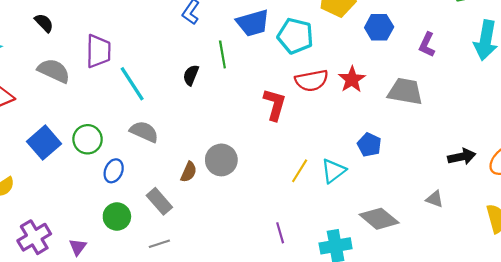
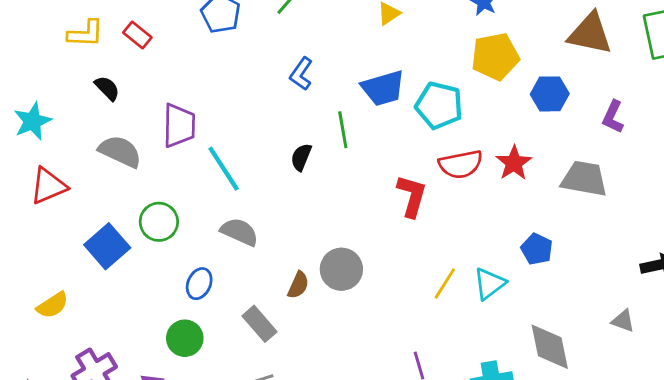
green circle: (88, 139) -> (159, 222), moved
green circle: (117, 217) -> (185, 338), moved
gray diamond: (379, 219) -> (550, 347), turned 39

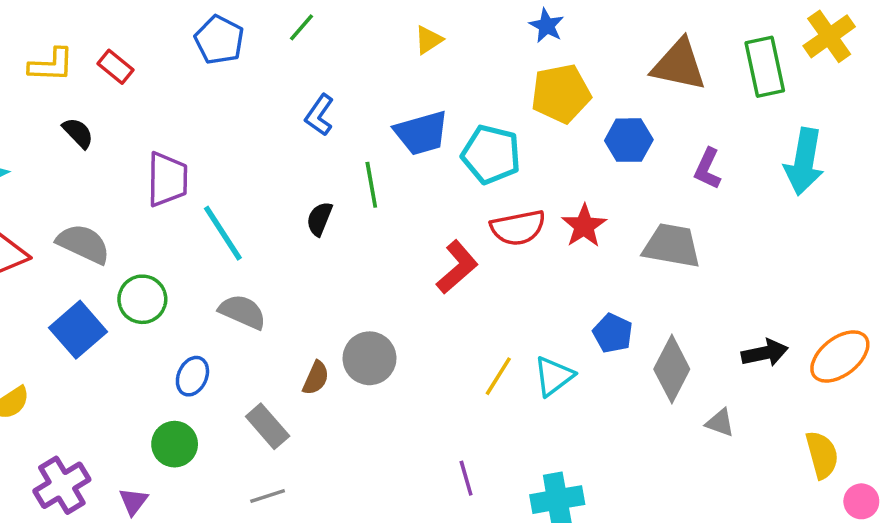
gray semicircle: (120, 151) -> (83, 244), moved
red L-shape: (412, 196) -> (457, 267), turned 33
gray diamond: (550, 347) -> (672, 369), moved, turned 39

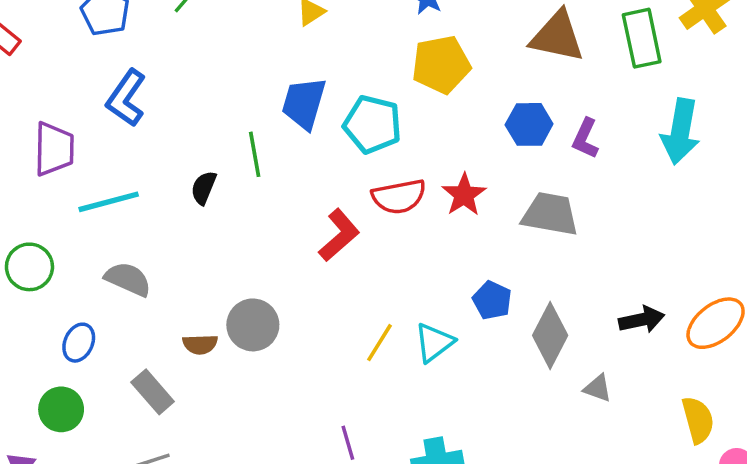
blue L-shape: (319, 115) -> (126, 98), moved, size x1.4
blue trapezoid: (421, 133) -> (304, 103), turned 122
blue hexagon: (629, 140) -> (529, 124), moved
cyan line: (223, 233) -> (109, 202), turned -72
brown semicircle: (316, 378) -> (200, 344), turned 64

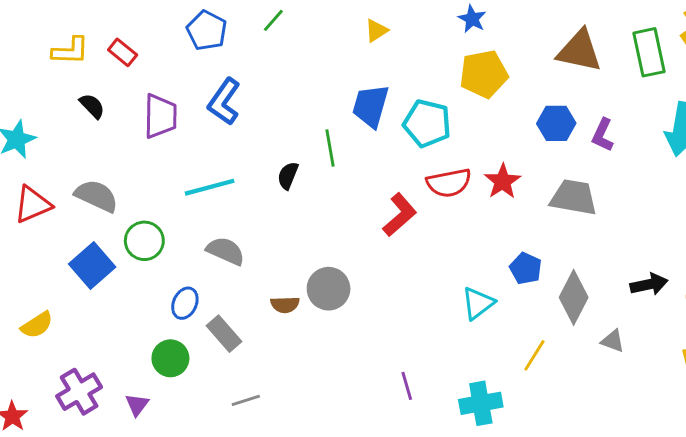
purple trapezoid: (54, 149) -> (160, 116), moved
yellow line: (380, 343) -> (534, 355), moved
gray rectangle: (153, 392) -> (224, 334), moved

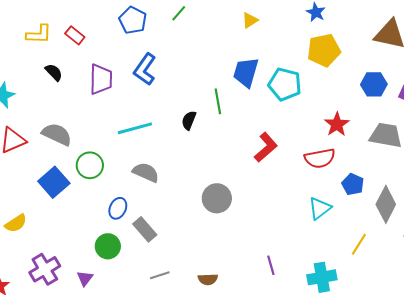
red semicircle: (449, 183) -> (320, 158), moved
brown semicircle: (285, 305) -> (208, 279), moved

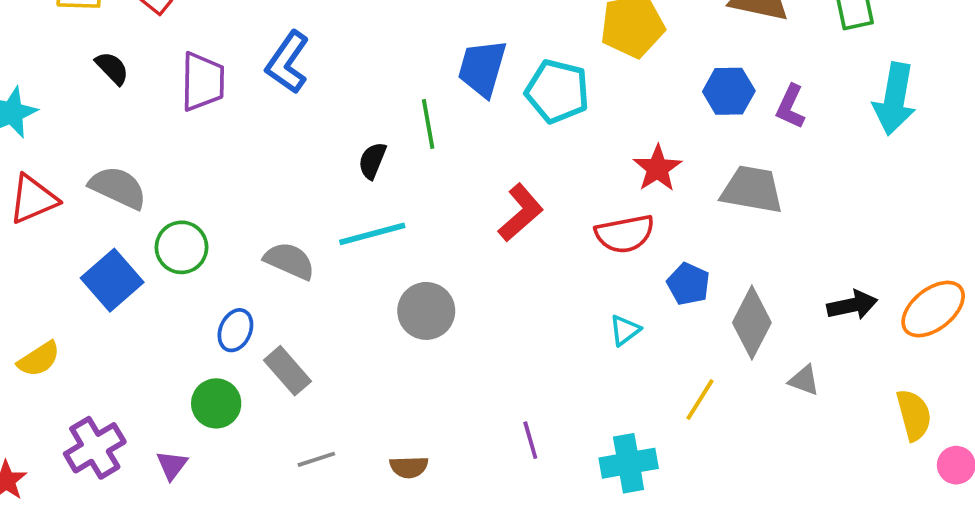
cyan line: (135, 128) -> (372, 234), moved
cyan triangle: (320, 208) -> (625, 330), size x0.7

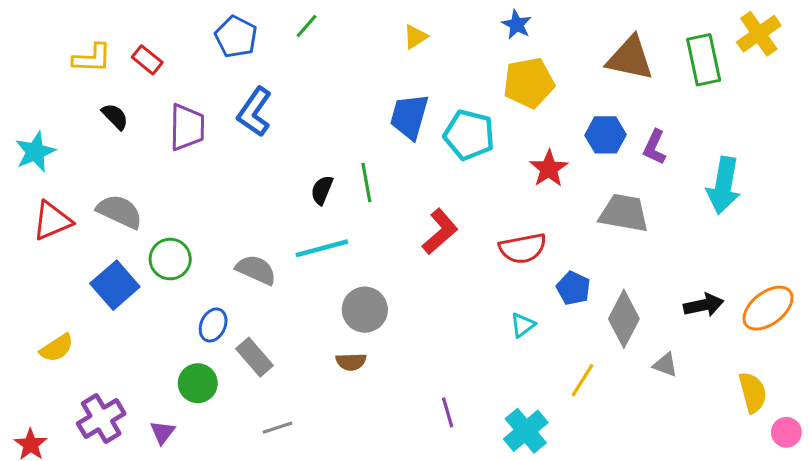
cyan arrow: (895, 99) -> (724, 185), moved
green line: (428, 124) -> (366, 182), moved
red star: (658, 168) -> (549, 169), moved
cyan cross: (629, 463) -> (526, 431), turned -30
brown semicircle: (409, 467) -> (351, 362), moved

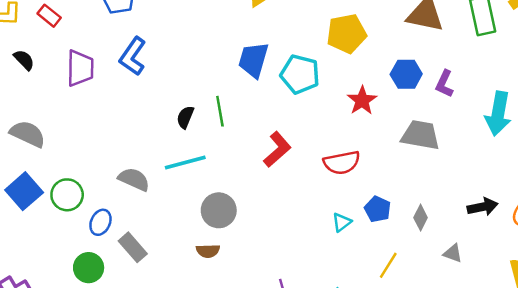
green circle: (170, 259) -> (67, 195), moved
blue pentagon: (573, 288) -> (378, 209), moved
gray diamond: (624, 319) -> (421, 218), size x0.6

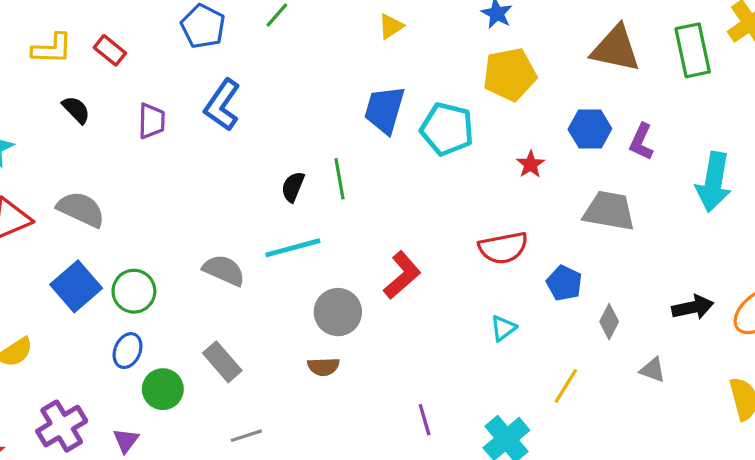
purple trapezoid: (80, 68) -> (152, 121), size x0.7
red star: (362, 100) -> (531, 164), size x0.7
red L-shape: (277, 149) -> (402, 275), moved
blue pentagon: (378, 209) -> (564, 283), moved
blue ellipse: (100, 222) -> (128, 351), moved

